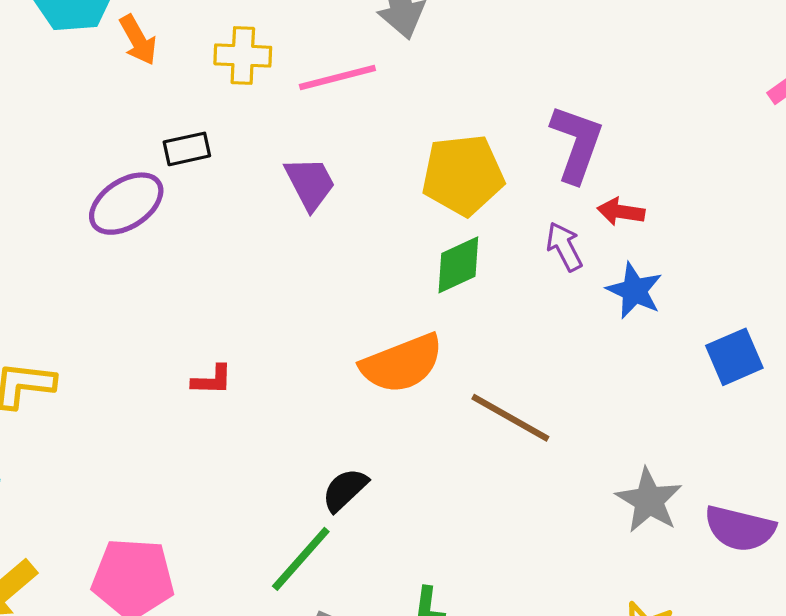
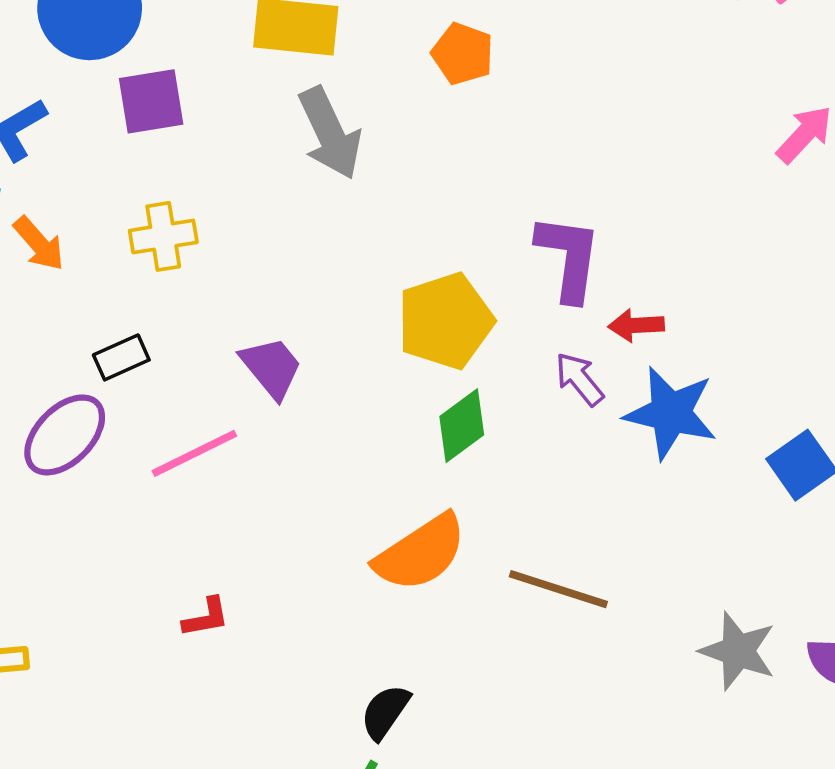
pink line: (337, 78) -> (194, 453), moved
blue star: (634, 291) -> (671, 413), size x1.4

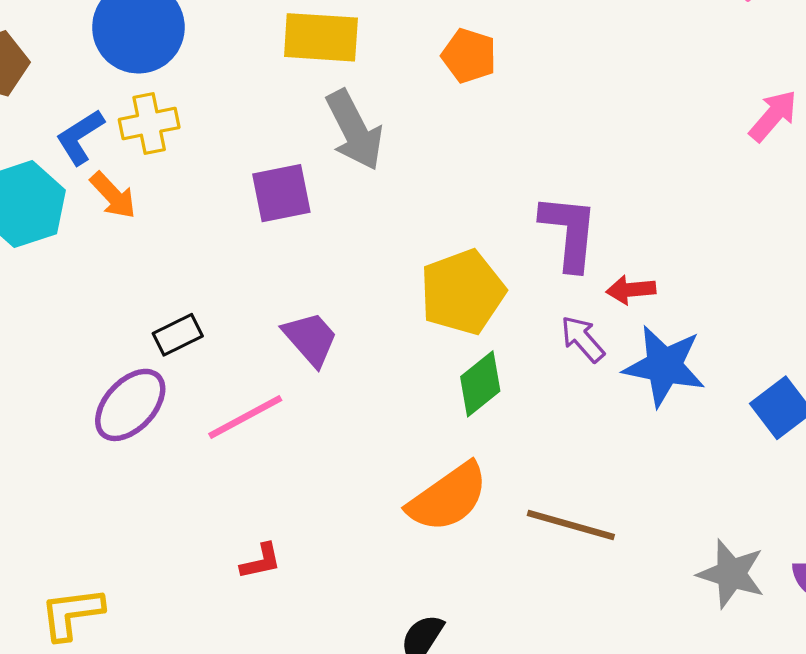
purple square: (151, 101) -> (281, 193), moved
yellow cross: (163, 236) -> (149, 123), moved
orange arrow: (39, 244) -> (113, 195), moved

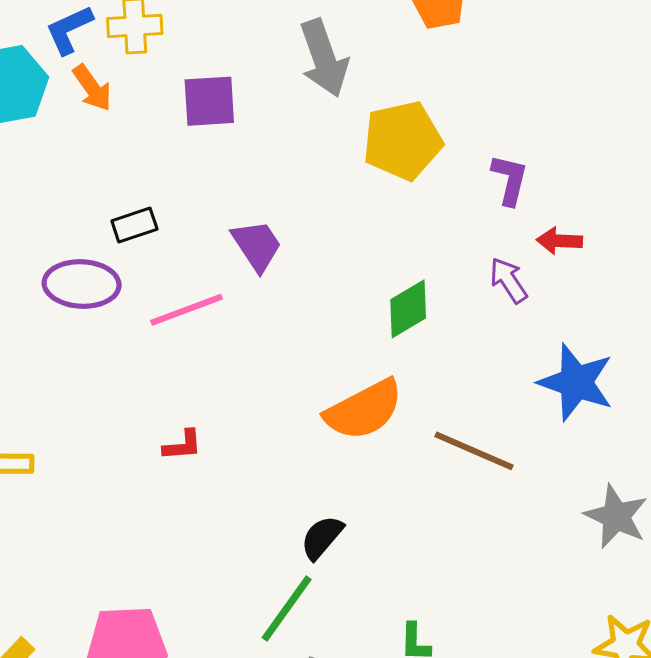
purple square: (281, 193) -> (209, 101), moved
purple L-shape: (569, 232) -> (510, 180), size x0.7
yellow pentagon: (462, 292) -> (403, 141), moved
blue star: (664, 366) -> (576, 382), moved
purple ellipse: (130, 405) -> (82, 284), turned 42

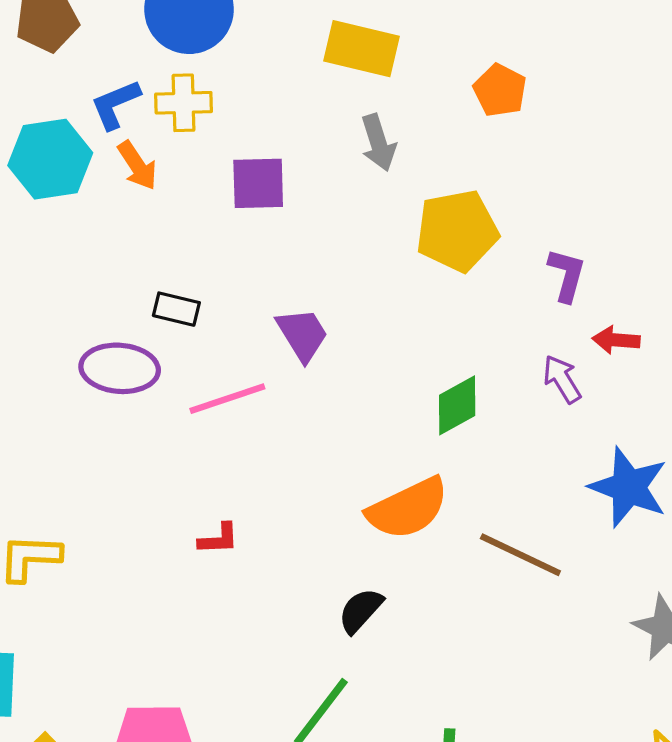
gray arrow: (324, 58) -> (378, 143), size x0.7
black rectangle: (134, 225) -> (176, 309), turned 30
black semicircle: (322, 537) -> (361, 610), moved

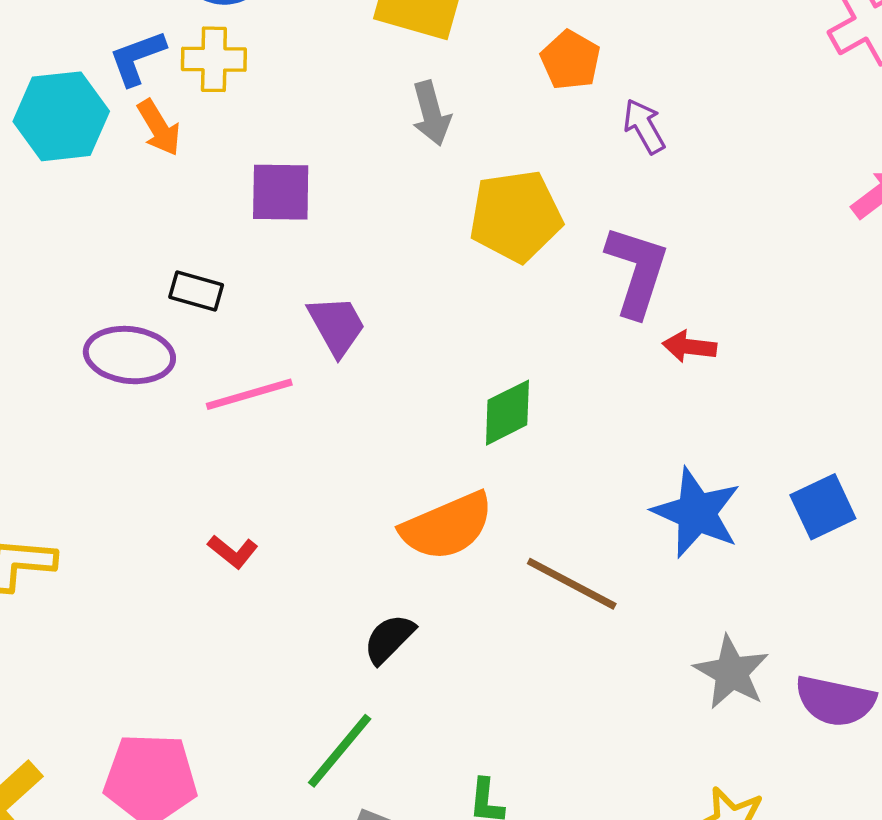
purple square: (258, 183) -> (281, 192), moved
purple L-shape: (567, 275) -> (637, 271), size x1.5
purple arrow: (562, 379) -> (644, 126), moved
red L-shape: (219, 539) -> (233, 552), turned 39

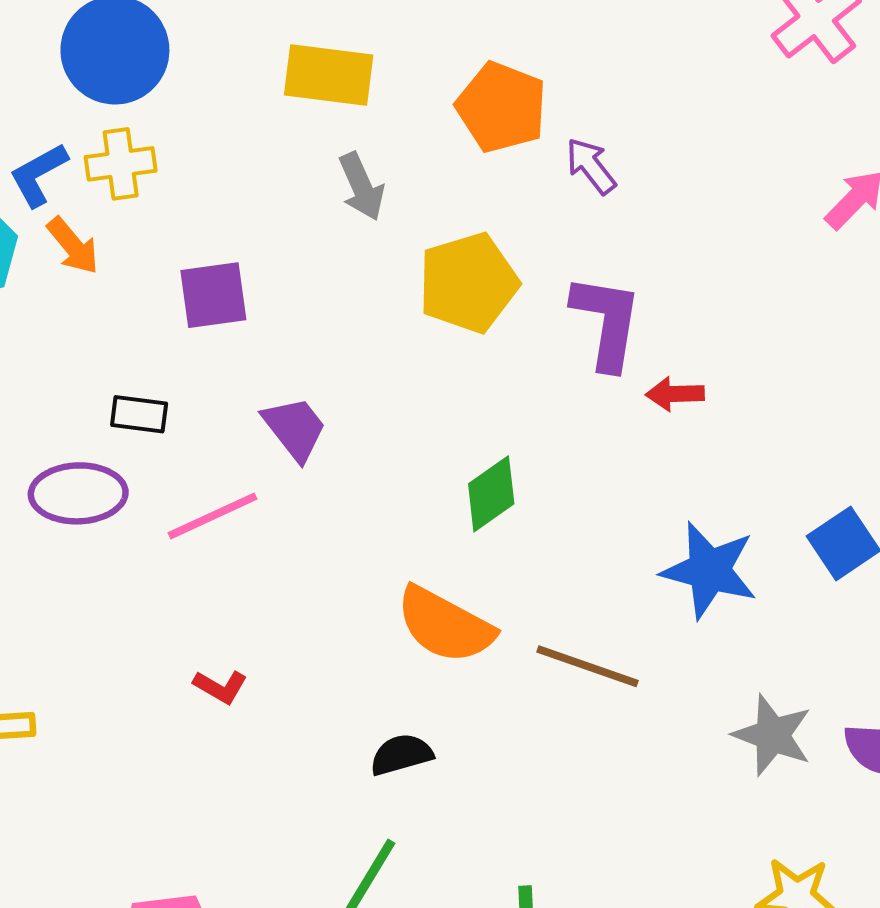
orange pentagon: (570, 60) -> (502, 107), size x1.4
orange semicircle: (447, 526) -> (445, 625), turned 60
black semicircle: (389, 639) -> (401, 755), turned 38

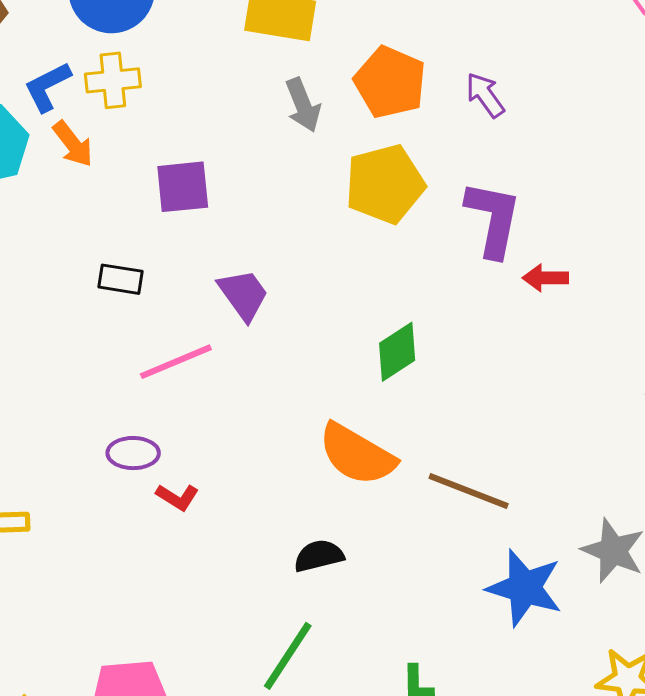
orange pentagon: (502, 107) -> (390, 82), moved
purple ellipse: (78, 493) -> (133, 453), moved, size x0.7
blue star: (709, 570) -> (525, 588), moved

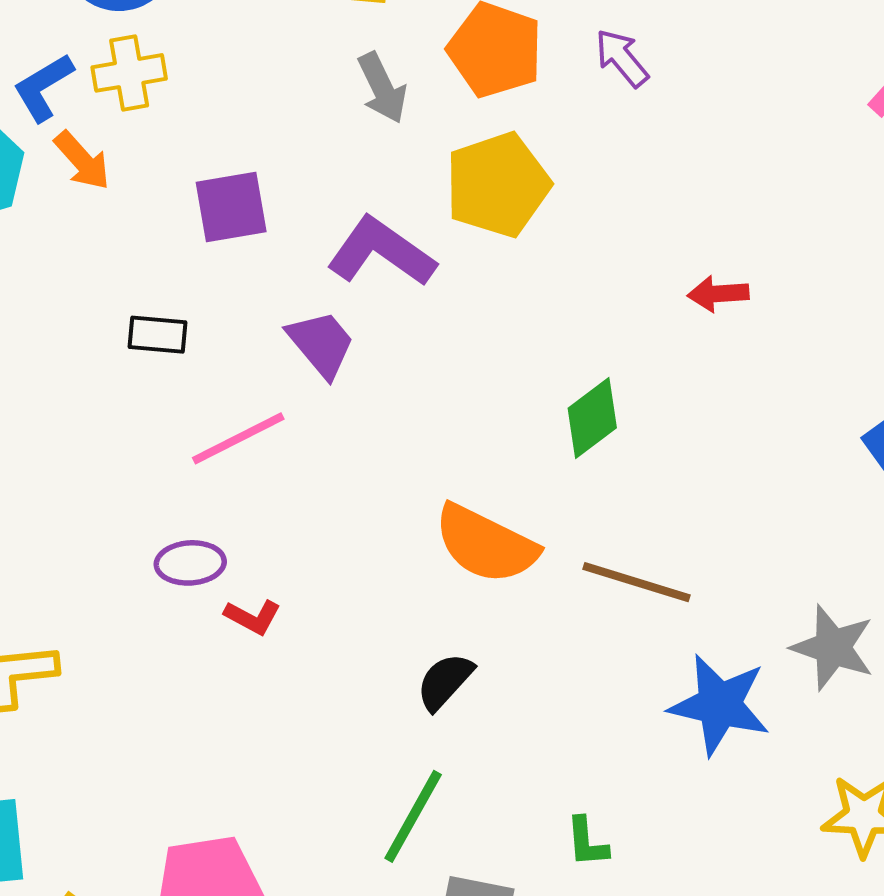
purple L-shape: (493, 219) -> (381, 252), moved, turned -62
green diamond: (397, 352) -> (592, 418), moved
black semicircle: (319, 556) -> (445, 681), turned -30

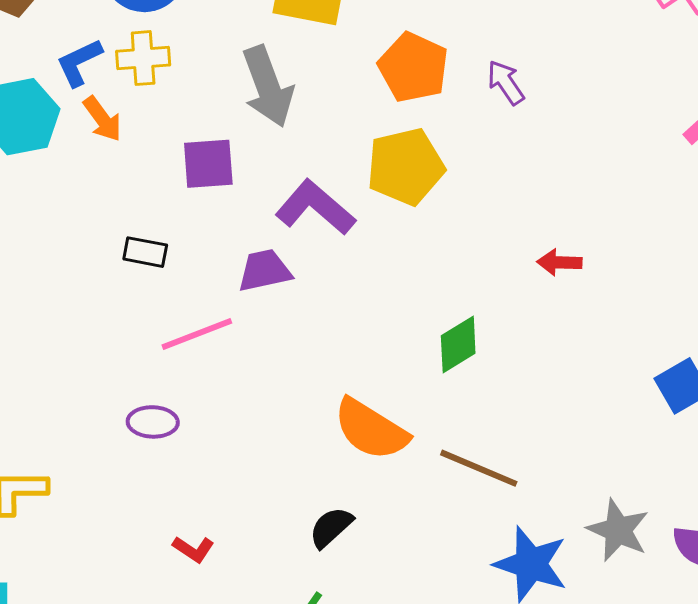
gray arrow: (382, 88) -> (268, 86), moved, size x1.5
purple trapezoid: (321, 344) -> (265, 271), turned -68
red L-shape: (253, 617) -> (193, 549), moved

